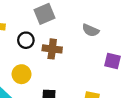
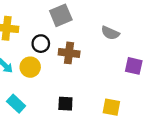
yellow circle: (21, 74) -> (30, 67), moved

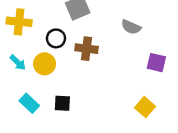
black square: (65, 104) -> (62, 103), moved
yellow square: (111, 107) -> (145, 107), moved, turned 30

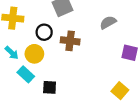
gray semicircle: (131, 27) -> (108, 22), turned 126
cyan rectangle: (29, 103) -> (26, 74), moved

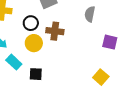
gray semicircle: (108, 22) -> (90, 14), turned -49
yellow circle: (34, 54) -> (34, 43), moved

